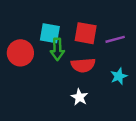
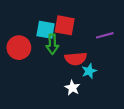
red square: (86, 33) -> (65, 25), moved
cyan star: (119, 76) -> (89, 71), moved

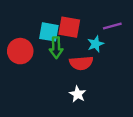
purple line: (105, 35) -> (112, 26), moved
cyan star: (89, 71) -> (96, 44), moved

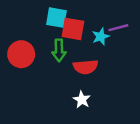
cyan square: (49, 32) -> (56, 18), moved
cyan star: (96, 44) -> (101, 36), moved

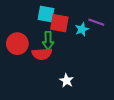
purple line: (118, 28) -> (96, 22), turned 35
red semicircle: (86, 67) -> (42, 54), moved

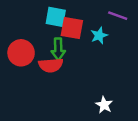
purple line: (96, 22) -> (118, 16), moved
white star: (67, 81) -> (104, 105), moved

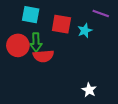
cyan square: (56, 17) -> (31, 15), moved
green arrow: (58, 49) -> (36, 42), moved

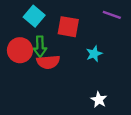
cyan square: (31, 15) -> (34, 16), turned 30
cyan star: (85, 31) -> (94, 54), moved

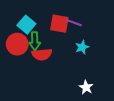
purple line: (112, 15) -> (74, 23), moved
cyan square: (34, 16) -> (26, 25), moved

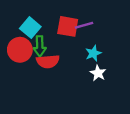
purple line: (74, 23) -> (84, 25), turned -35
white star: (86, 87) -> (98, 73), moved

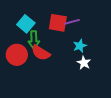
red circle: (20, 50) -> (17, 55), moved
red semicircle: (48, 61) -> (41, 53), turned 36

